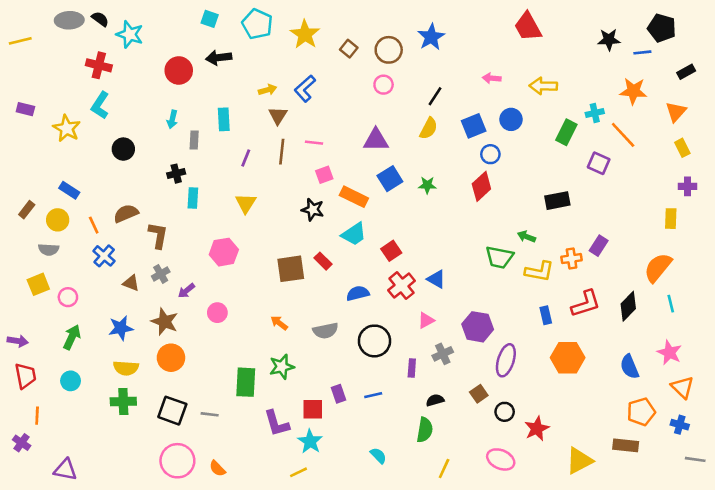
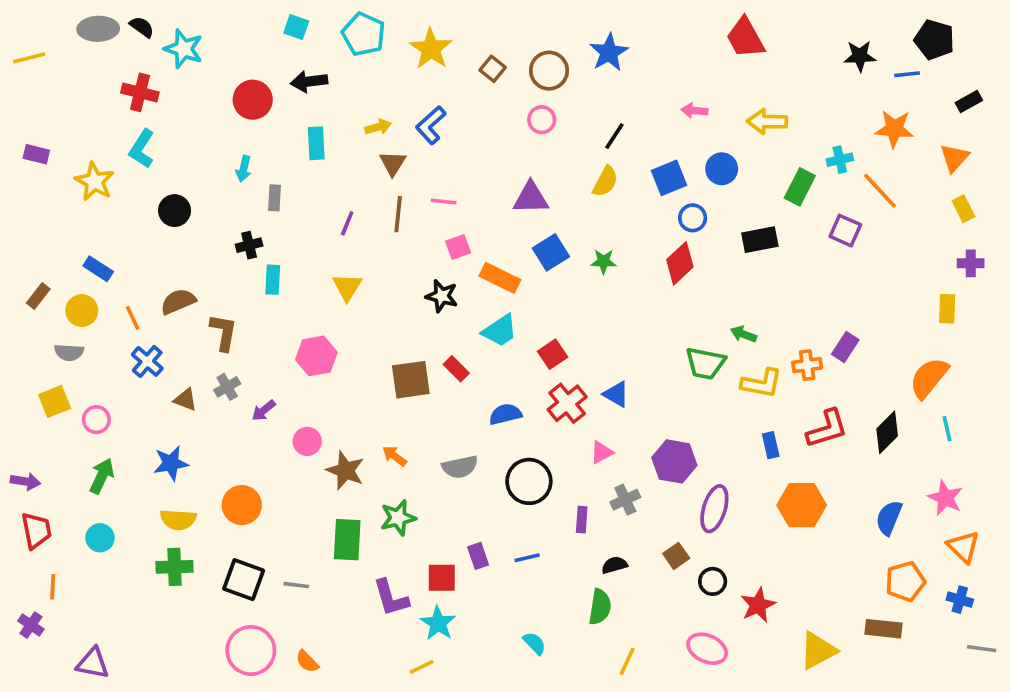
cyan rectangle: (224, 119) -> (316, 143), moved
black rectangle: (557, 201) -> (760, 240), moved
brown star: (165, 322) -> (345, 471), moved
blue semicircle: (630, 367) -> (889, 518), turned 45

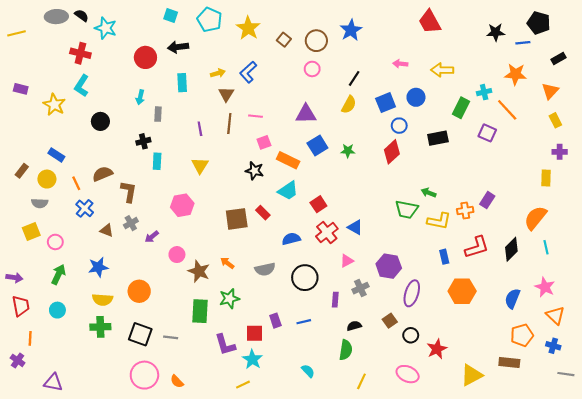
purple line: (347, 223) -> (200, 129), turned -32

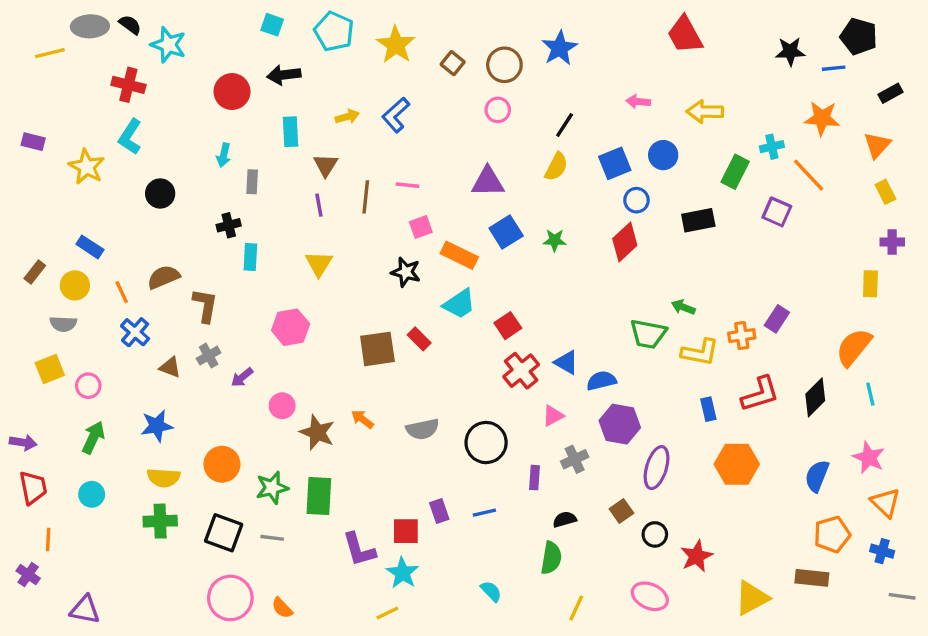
yellow line: (17, 33) -> (50, 53), moved
brown triangle: (226, 94) -> (326, 165), moved
blue semicircle: (291, 239) -> (601, 381), moved
green star: (229, 299) -> (272, 488), moved

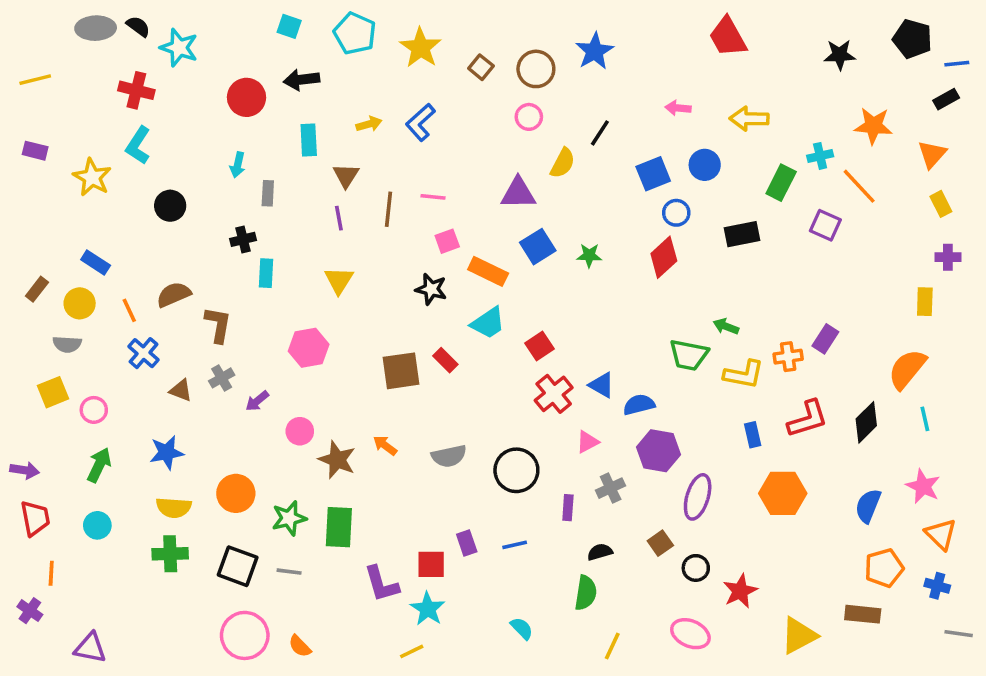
yellow line: (50, 53) -> (35, 80), moved
blue line: (834, 68) -> (957, 64), moved
yellow semicircle: (556, 167) -> (563, 163), moved

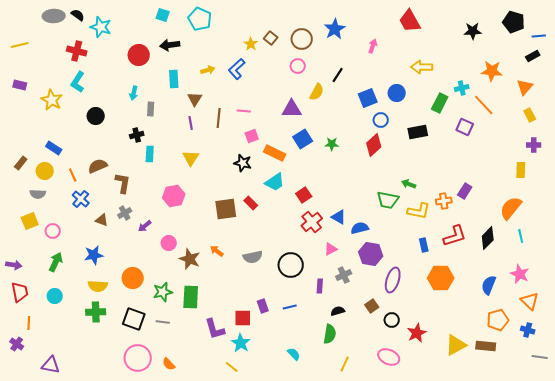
yellow star: (421, 48) -> (251, 44), moved, size x0.6
pink arrow: (678, 108) -> (373, 46), moved, turned 104
yellow triangle: (799, 635) -> (456, 345), moved
yellow line: (412, 651) -> (232, 367), turned 64

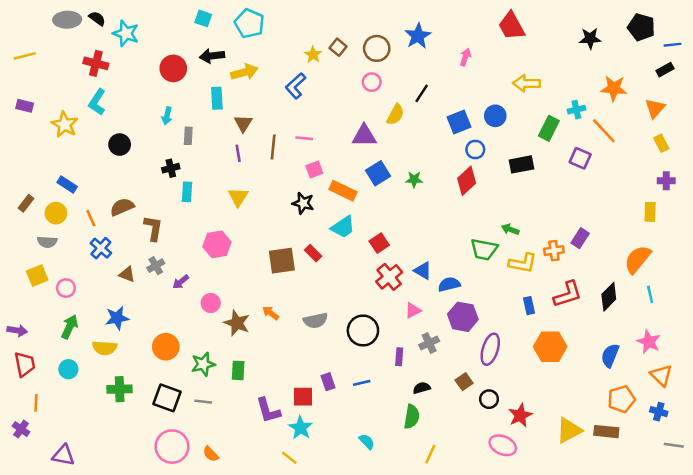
yellow arrow: (208, 70) -> (244, 72), moved, size x1.5
yellow semicircle: (98, 286) -> (105, 348), moved
green rectangle: (191, 297) -> (238, 370), size x0.7
pink ellipse: (389, 357) -> (503, 445), moved

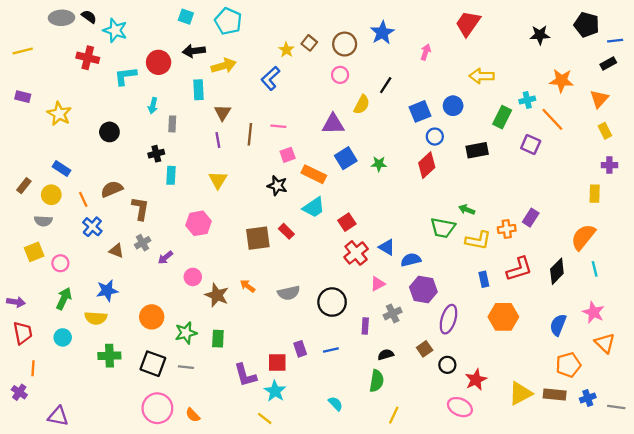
red trapezoid: (511, 26) -> (468, 24), turned 64
cyan L-shape: (97, 102) -> (125, 76), moved, turned 50
blue cross: (659, 412) -> (588, 398), moved, turned -35

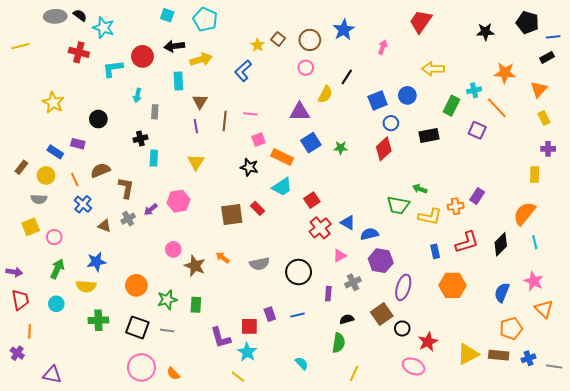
purple rectangle: (23, 97) -> (78, 144), moved
purple arrow: (165, 258) -> (151, 209), moved
brown square: (425, 349) -> (382, 314), size x1.5

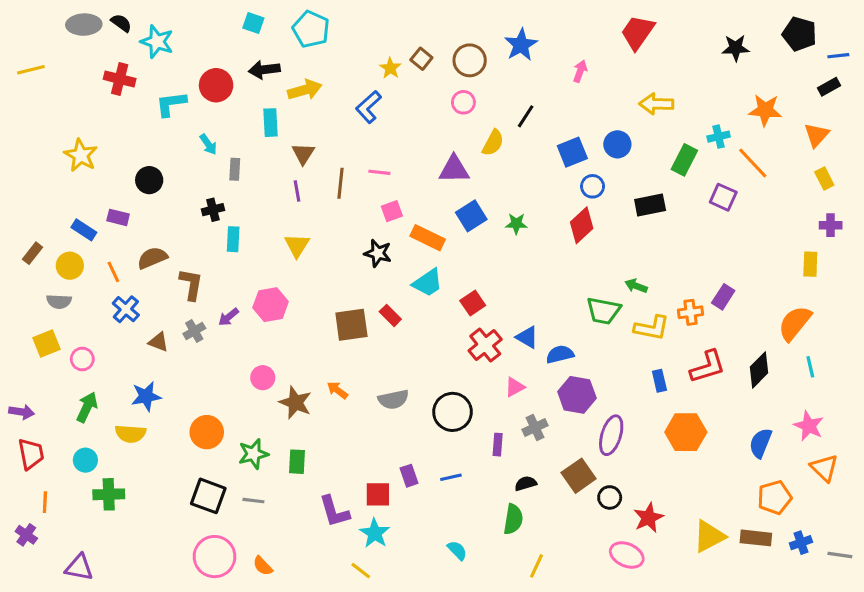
cyan arrow: (137, 95) -> (208, 144), turned -48
green cross: (98, 320) -> (109, 494), moved

